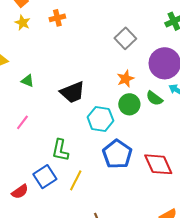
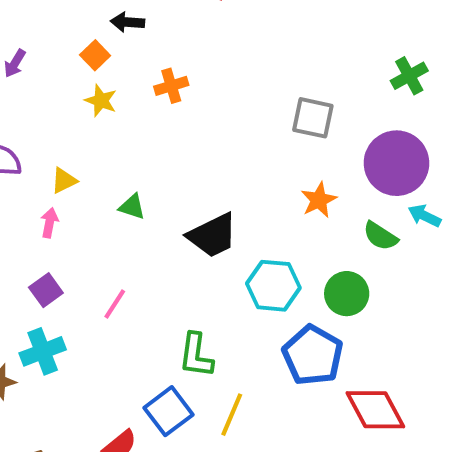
gray square: (125, 38) -> (313, 118), turned -30
green triangle: (28, 81) -> (132, 207), moved
green circle: (129, 104) -> (347, 294), moved
red diamond: (158, 164) -> (375, 410), moved

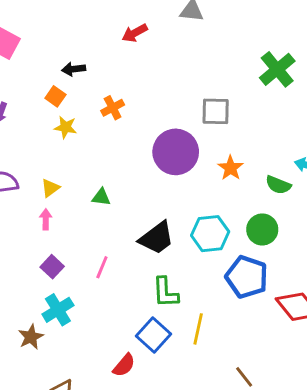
green cross: (409, 76) -> (277, 69), size x1.4
purple circle: (396, 163) -> (176, 152), moved
black trapezoid: (213, 235) -> (157, 238), moved

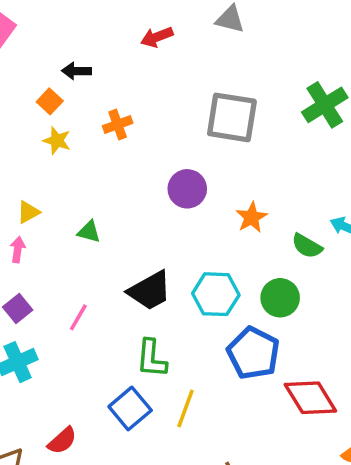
gray square: (216, 111) -> (232, 117), moved, size x1.4
purple circle: (176, 152) -> (187, 189), size x0.7
red semicircle: (124, 365) -> (62, 441), moved

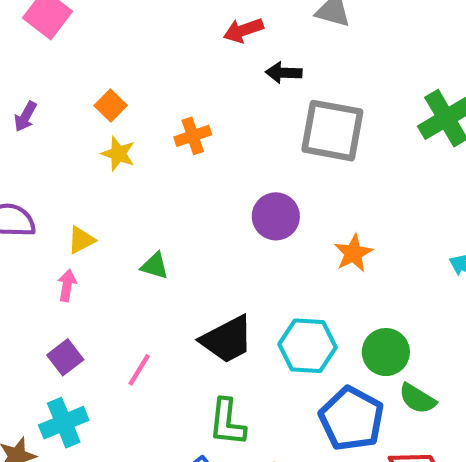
black arrow: (77, 71) -> (284, 73), moved
green semicircle: (307, 246) -> (417, 399), moved

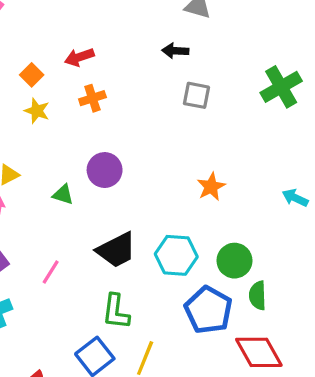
red arrow: (243, 30) -> (79, 57), moved
black arrow: (284, 73) -> (175, 51), moved
gray square: (332, 131) -> (196, 95), size x0.6
purple circle: (276, 216) -> (105, 170), moved
green semicircle: (417, 399) -> (258, 295), turned 56

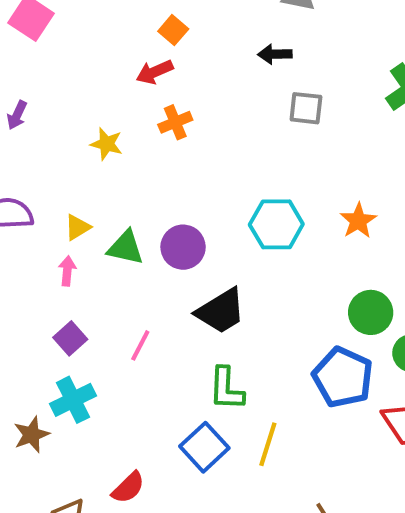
orange square: (32, 75) -> (173, 30), moved
purple circle: (105, 170) -> (183, 247), moved
orange star: (211, 187) -> (358, 221), moved
green triangle: (63, 195) -> (126, 248), moved, size x1.4
cyan hexagon: (176, 255) -> (276, 224), moved

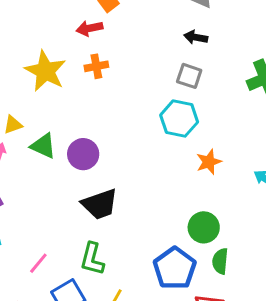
black arrow: (275, 54) -> (196, 37), moved
yellow star: (107, 144) -> (45, 71), size x1.8
cyan hexagon: (276, 224) -> (179, 119), moved
pink line: (140, 345) -> (38, 263), moved

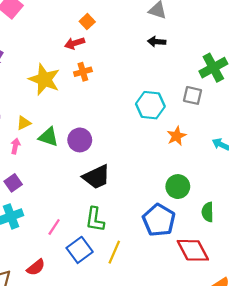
gray square: (189, 76) -> (193, 95), moved
green semicircle: (220, 261) -> (208, 212), moved

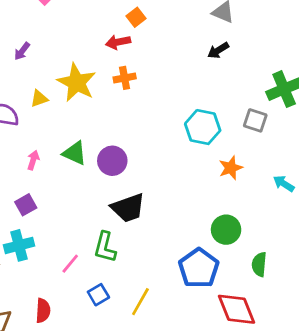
black arrow: (157, 42) -> (218, 50), turned -42
yellow triangle: (24, 123) -> (39, 99), moved
green L-shape: (95, 219) -> (105, 247), moved
blue square: (80, 250) -> (98, 295), size x0.7
red semicircle: (36, 267) -> (43, 311), turned -54

